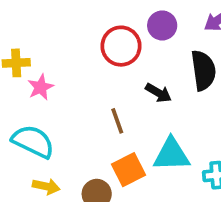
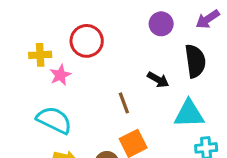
red circle: (121, 46) -> (87, 41), moved
cyan triangle: (172, 155) -> (189, 114), moved

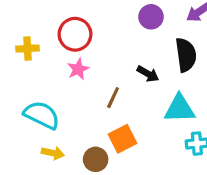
pink star: (60, 75) -> (78, 69), moved
brown line: (124, 103) -> (113, 98), turned 45

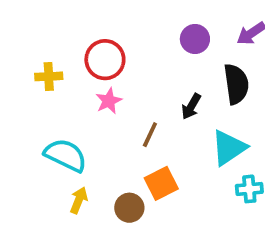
black arrow: (148, 74) -> (191, 106), turned 90
cyan triangle: (180, 109) -> (229, 148), turned -32
yellow arrow: (53, 153) -> (79, 200), turned -80

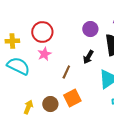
purple circle: (195, 39) -> (90, 29), moved
cyan semicircle: (66, 155) -> (18, 66), moved
brown circle: (129, 208) -> (50, 104), moved

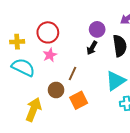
black arrow: (88, 57) -> (92, 48), moved
brown circle: (50, 104) -> (56, 90), moved
yellow arrow: (28, 107) -> (33, 109), size x1.6

